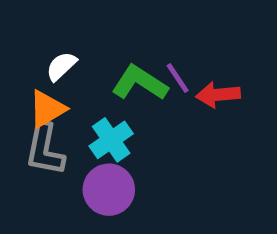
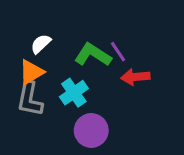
red arrow: (218, 95) -> (135, 77), moved
purple circle: (109, 190) -> (91, 130), moved

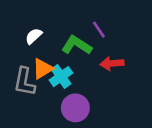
purple line: (118, 52) -> (99, 30), moved
orange triangle: (31, 72) -> (43, 69), moved

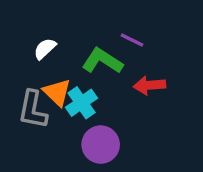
purple line: (99, 30) -> (132, 40), turned -30
orange triangle: (43, 69) -> (57, 92), turned -45

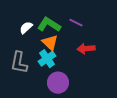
green L-shape: (102, 61) -> (49, 25), moved
orange triangle: (57, 92) -> (50, 43), moved

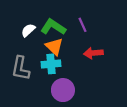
purple line: (76, 23) -> (83, 25), turned 40
cyan cross: (47, 59) -> (51, 64), turned 30

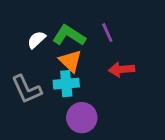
gray L-shape: (21, 68) -> (27, 89), turned -35

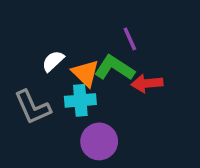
green L-shape: (69, 35) -> (115, 68), moved
white semicircle: (36, 40) -> (53, 61), moved

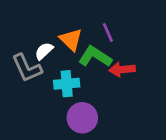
orange triangle: (85, 73) -> (71, 40), moved
gray L-shape: (32, 107) -> (27, 68), moved

